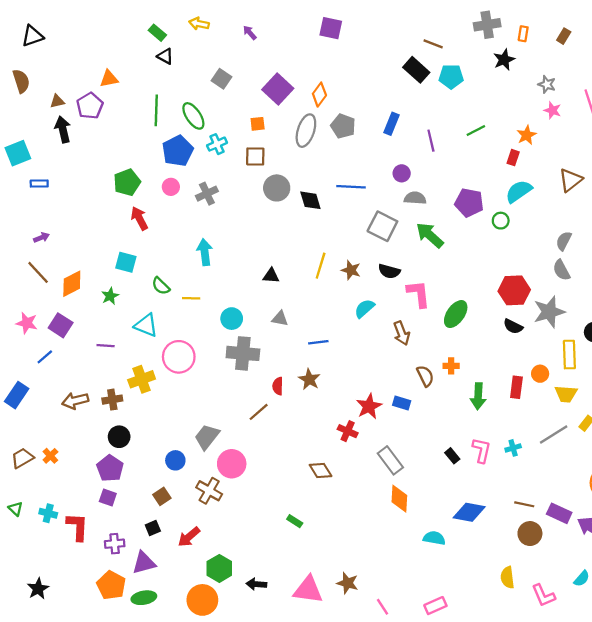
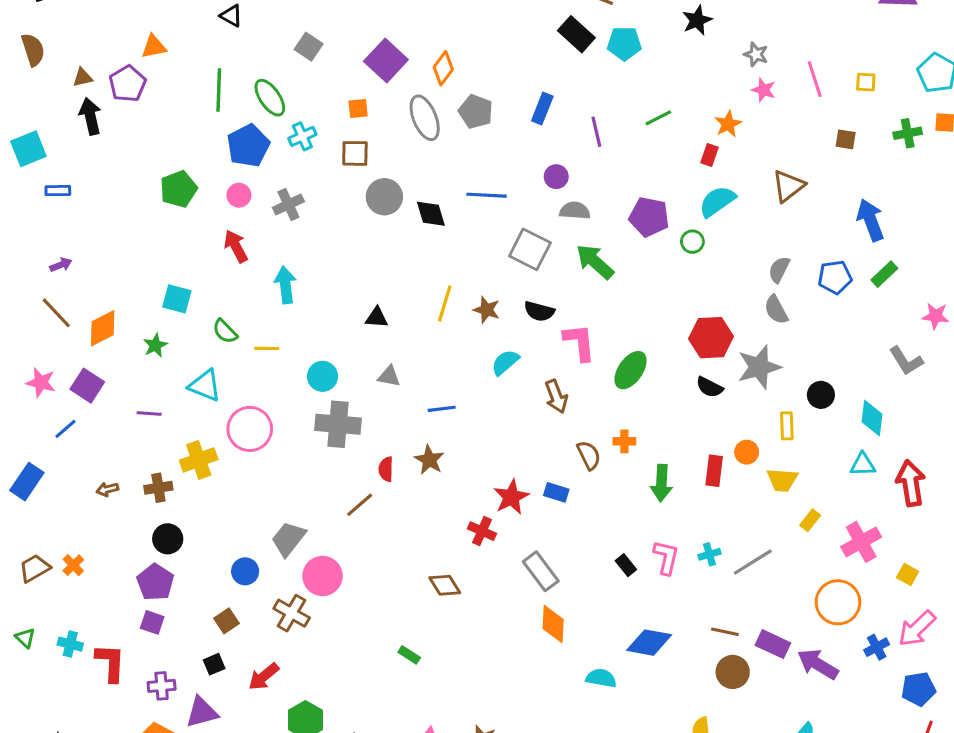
gray ellipse: (306, 131) -> (425, 118), turned -40
red arrow: (139, 218) -> (236, 246), moved
yellow rectangle: (569, 355) -> (787, 426), size x0.7
brown arrow: (75, 401) -> (107, 489), size x0.6
gray line: (554, 434) -> (753, 562), moved

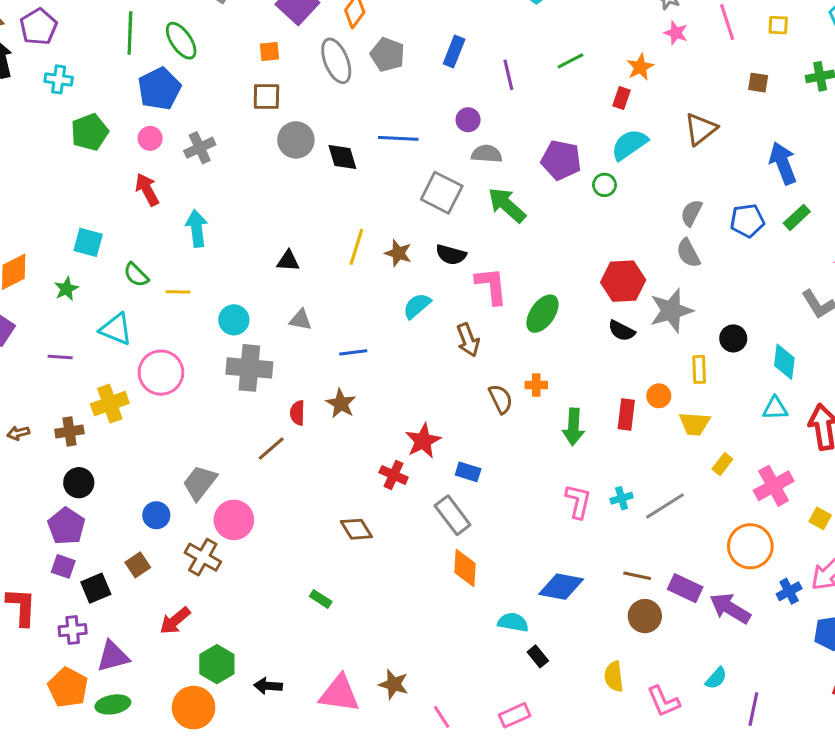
cyan cross: (302, 136) -> (59, 79), moved, turned 32
blue rectangle: (556, 492) -> (468, 472), moved
black rectangle: (626, 565) -> (538, 656), moved
black square: (214, 664) -> (96, 588), moved, size x1.4

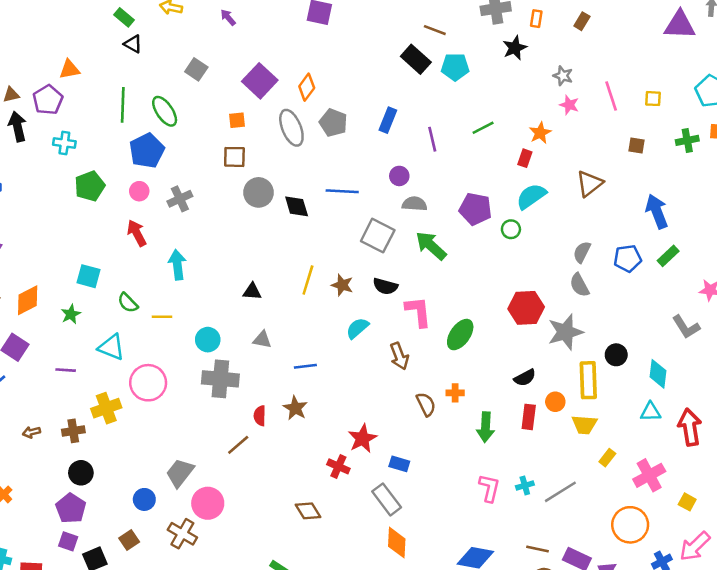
black semicircle: (622, 331) -> (525, 378), moved, turned -55
yellow rectangle: (699, 369) -> (588, 380), size x1.6

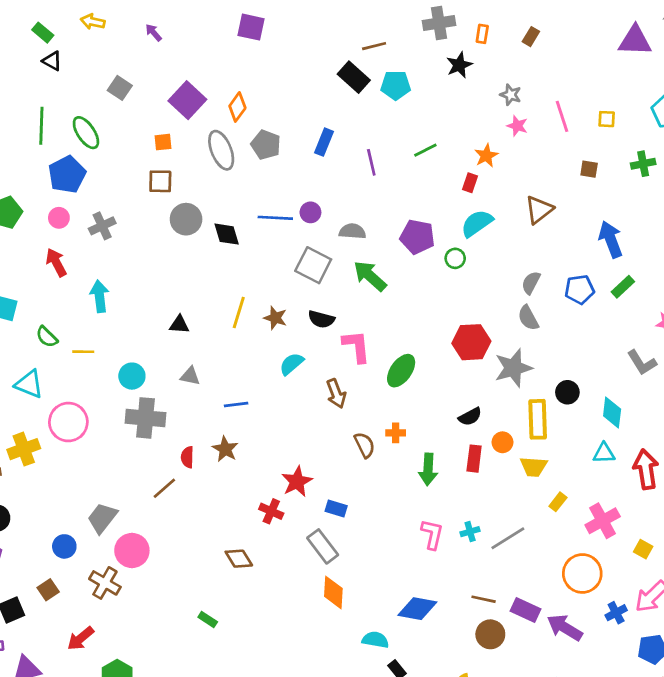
brown line: (435, 30) -> (374, 46), turned -35
purple circle: (399, 176) -> (310, 212), moved

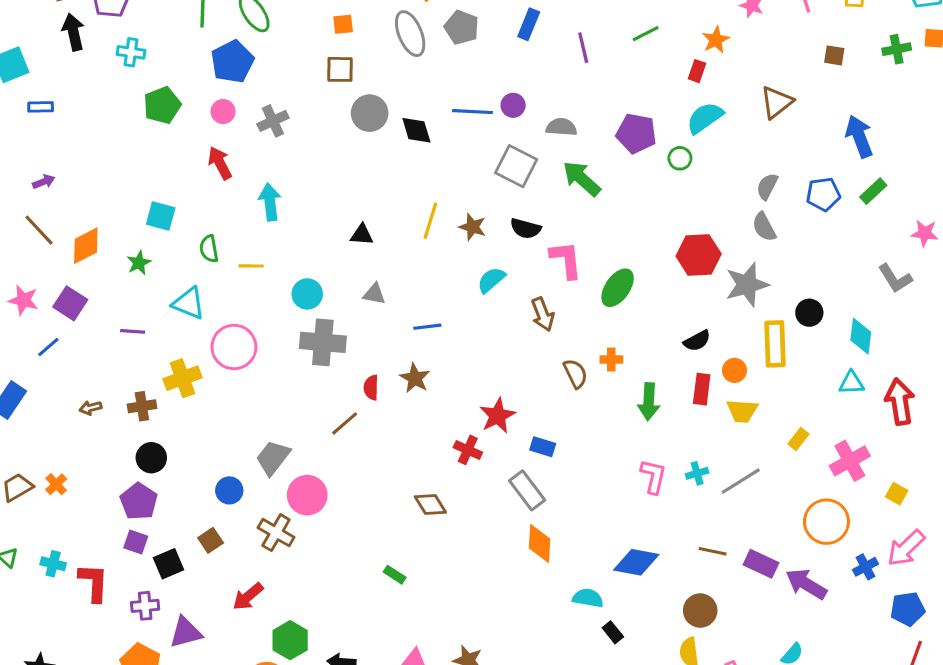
green semicircle: (47, 337) -> (209, 249), turned 35
yellow trapezoid: (534, 467) -> (742, 411), moved
brown circle: (490, 634) -> (700, 611), moved

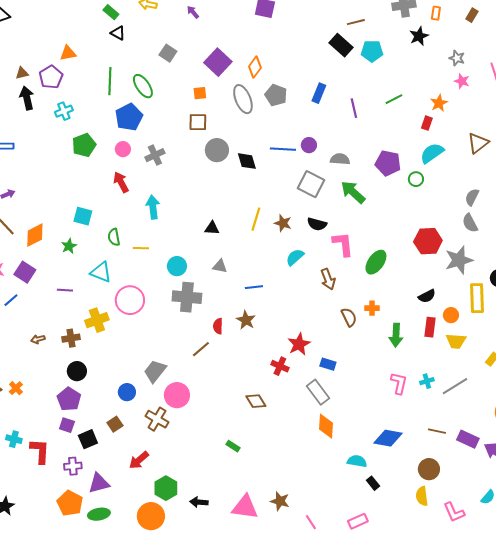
cyan cross: (131, 52) -> (64, 111), turned -30

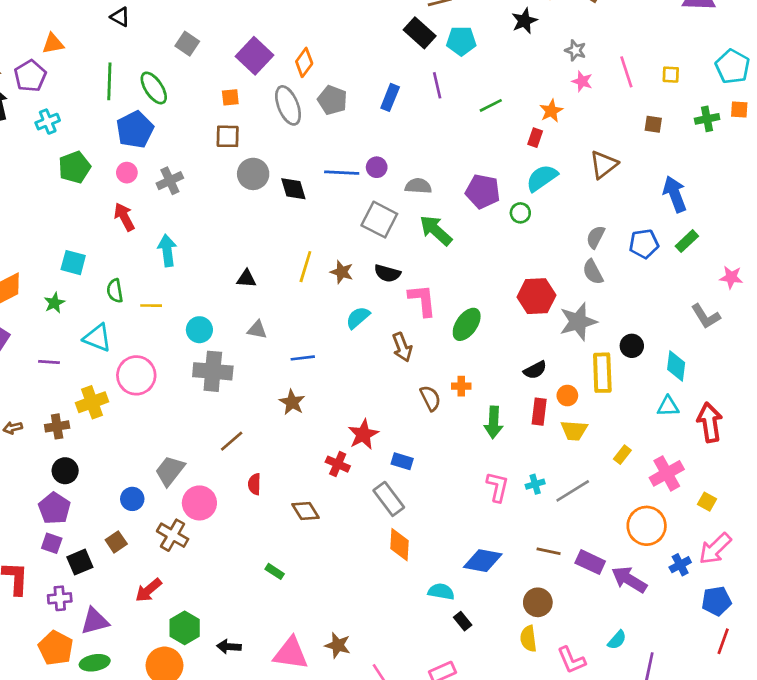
purple line: (354, 108) -> (437, 85), moved
red semicircle: (218, 326) -> (254, 484), moved

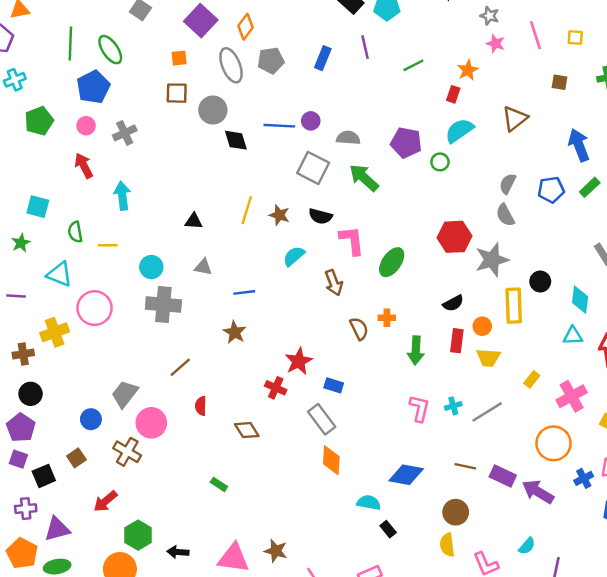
gray pentagon: (332, 100) -> (271, 60), turned -30
gray circle: (253, 174) -> (213, 110), moved

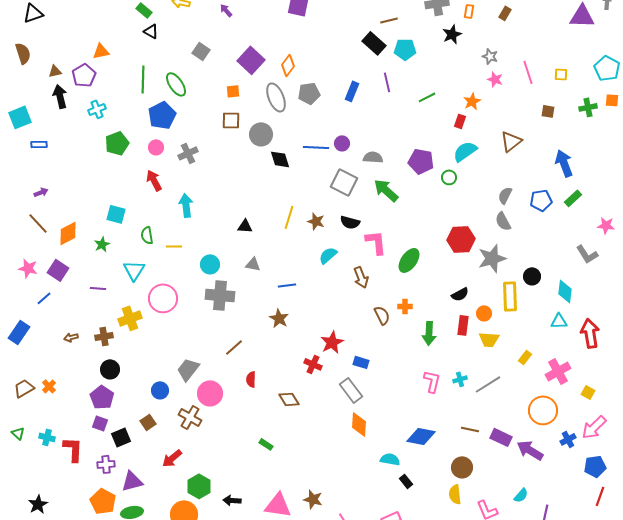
cyan triangle: (60, 274) -> (134, 270), turned 40

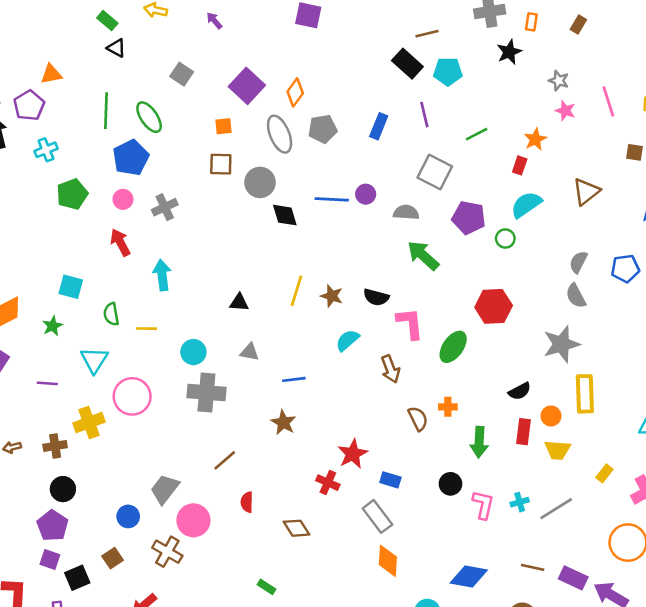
gray square: (344, 182) -> (435, 172), moved
red hexagon: (461, 239) -> (494, 306), moved
black circle: (532, 276) -> (450, 484), moved

